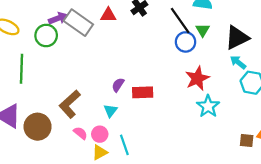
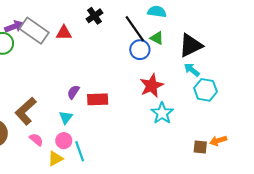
red triangle: (108, 15) -> (64, 33), moved
green triangle: (203, 30) -> (157, 38), turned -32
pink circle: (100, 134) -> (64, 141), moved

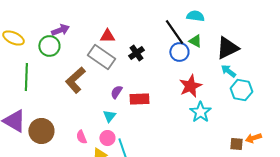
black cross: (94, 16) -> (136, 53), moved
gray rectangle: (34, 31) -> (101, 57), moved
brown L-shape: (26, 111) -> (75, 80), moved
pink semicircle: (36, 140) -> (81, 137), turned -152

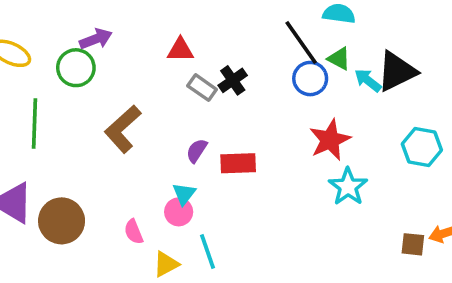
gray rectangle: (101, 57) -> (202, 88), moved, size x0.6
cyan arrow: (228, 71) -> (368, 80), moved
pink circle: (107, 138) -> (179, 212), moved

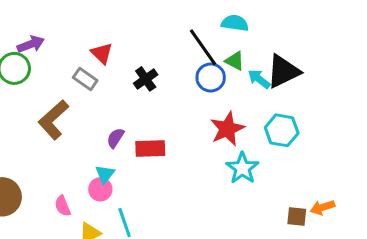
red triangle: (180, 50) -> (102, 53), turned 45
gray rectangle: (202, 88) -> (85, 79), moved
cyan hexagon: (422, 147) -> (282, 130), moved

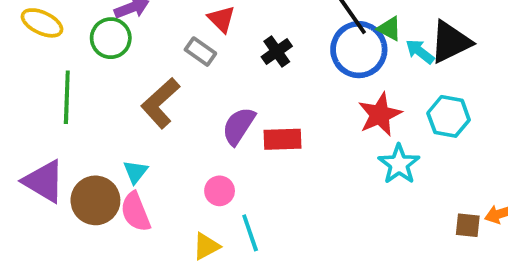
blue circle: (211, 77) -> (359, 50), size x1.5
purple semicircle: (115, 138) -> (239, 126), size x1.5
cyan triangle: (105, 174) -> (136, 172), moved
pink semicircle: (63, 206) -> (136, 212), moved, size x1.5

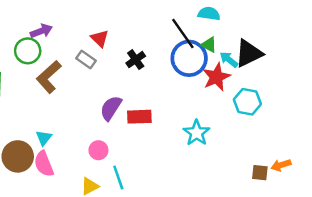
brown L-shape: (160, 103) -> (49, 77), moved
red star: (380, 114) -> (216, 77), moved
cyan star: (399, 164) -> (197, 133), moved

